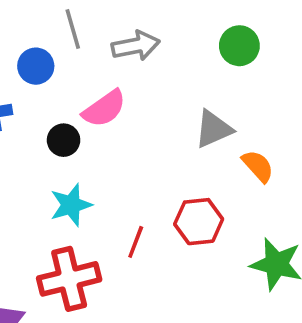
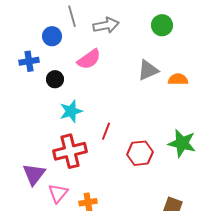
black circle: (64, 140) -> (55, 79), moved
orange semicircle: (258, 166) -> (178, 79), moved, turned -48
red hexagon: (199, 222) -> (140, 153), moved

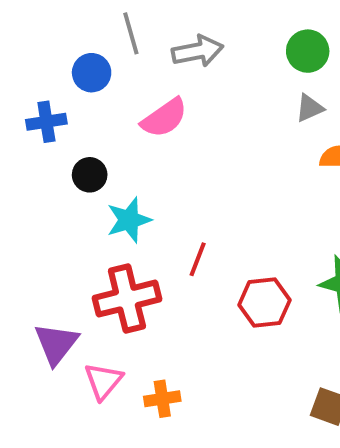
gray triangle: (148, 70) -> (310, 108), moved, size x0.7
black circle: (55, 79) -> (90, 175), moved

